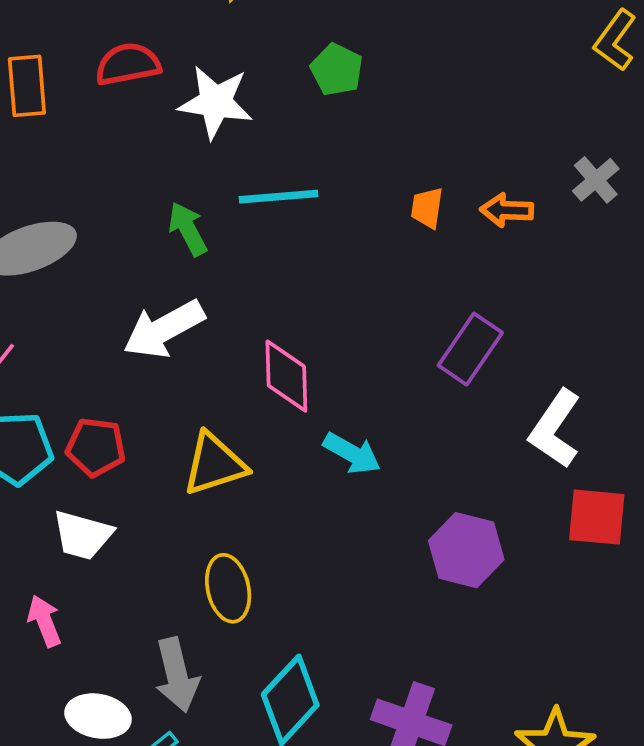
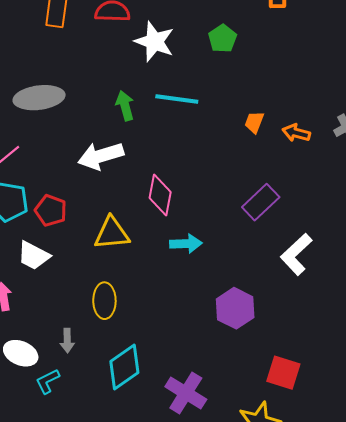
cyan arrow: (352, 453) -> (186, 244), turned -44
red square: (597, 517) -> (283, 373), moved
gray arrow: (177, 675) -> (67, 341), size x0.6

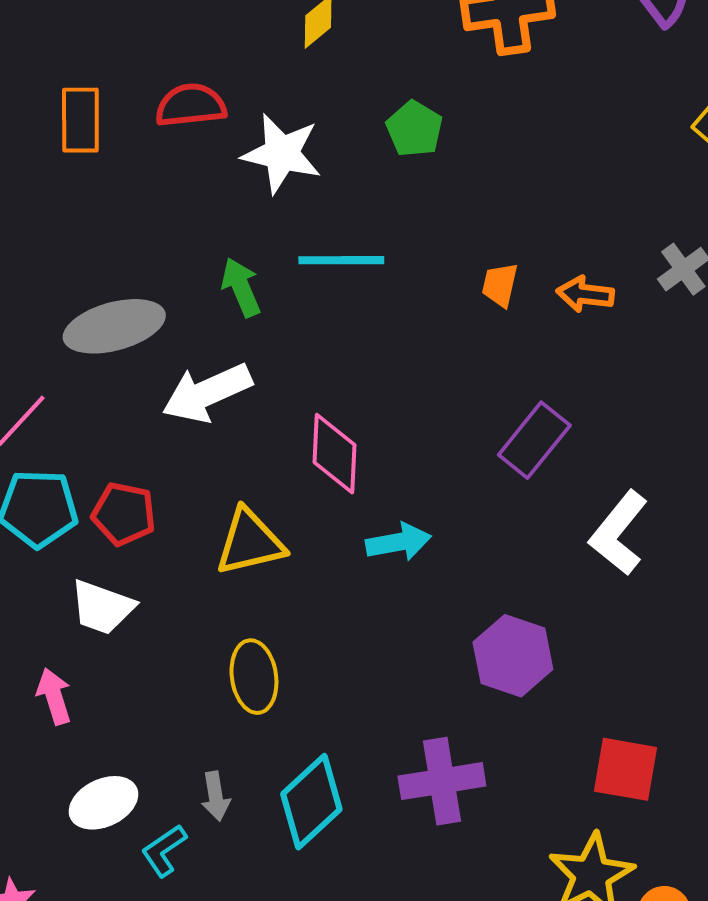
gray ellipse: (39, 98) -> (114, 326), moved
gray arrow: (67, 341) -> (216, 796), moved
white ellipse: (21, 353) -> (104, 803), turned -40
purple cross: (186, 393) -> (442, 781), moved, turned -33

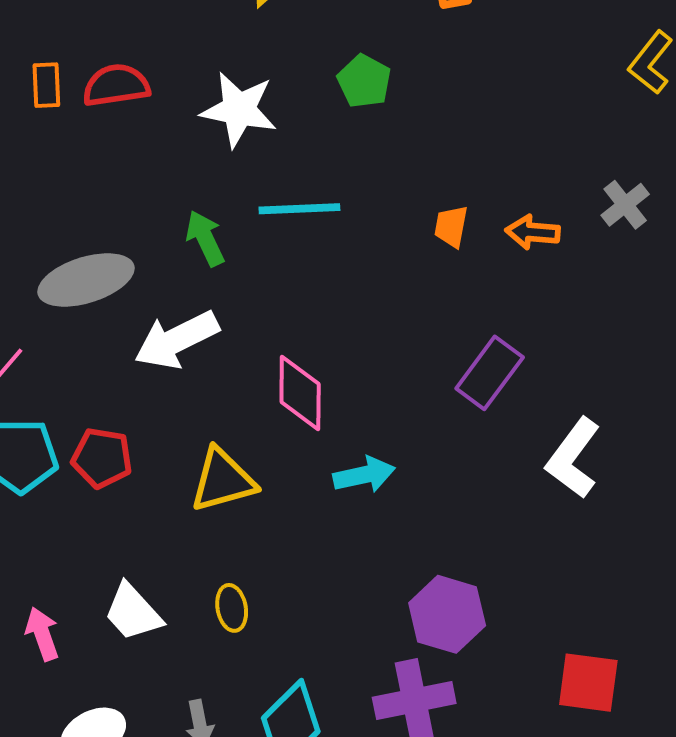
red semicircle: (191, 105) -> (116, 85), moved
orange rectangle: (80, 120) -> (46, 85), size x0.7
white trapezoid: (102, 607) -> (133, 612), moved, turned 30
purple hexagon: (513, 656) -> (447, 614), moved
yellow ellipse: (254, 677) -> (232, 608), size x0.7

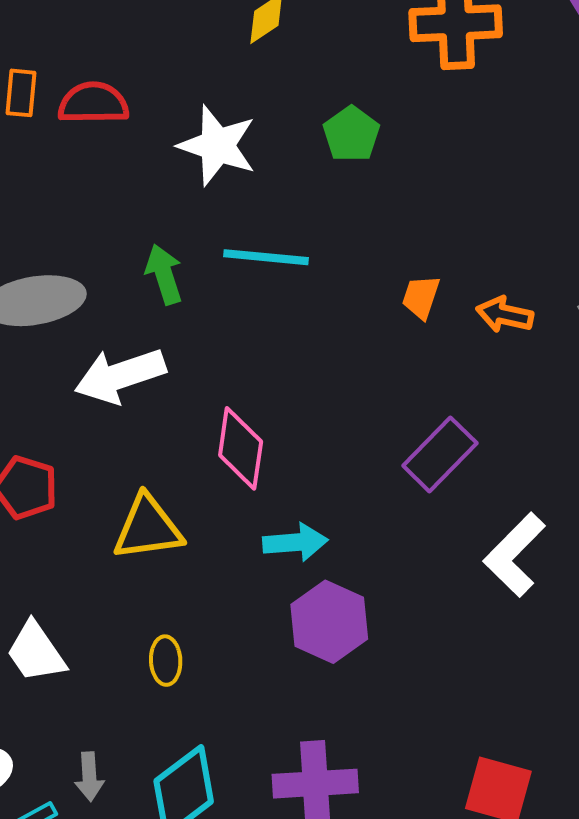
yellow ellipse: (232, 608) -> (166, 661), moved
purple hexagon: (447, 614) -> (329, 622), moved

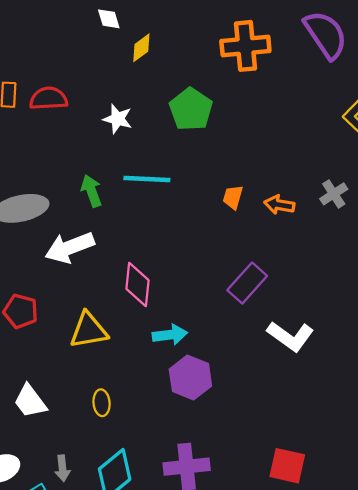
green pentagon: (351, 134) -> (191, 109), size x1.4
white star: (217, 146) -> (118, 119), size x0.7
white L-shape: (515, 555) -> (290, 336), turned -96

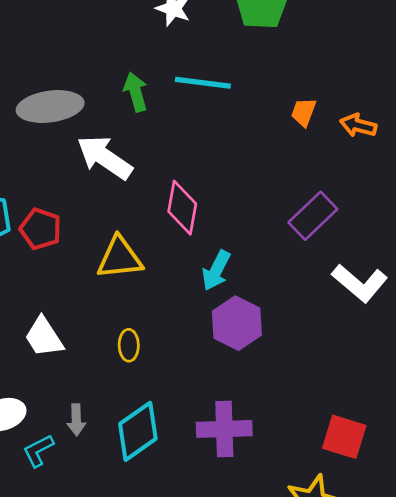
white arrow: (70, 247) -> (105, 157), turned 51
cyan arrow: (170, 335) -> (216, 270), turned 120

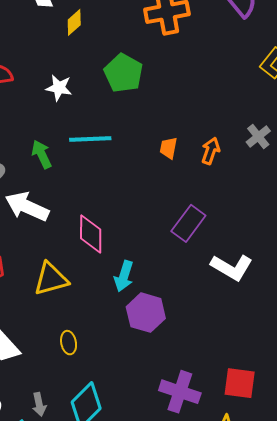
orange arrow: (358, 125) -> (211, 151), turned 104
purple cross: (224, 429) -> (180, 392), moved, turned 30

